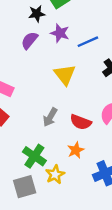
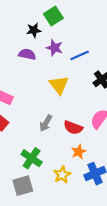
purple semicircle: (29, 40) -> (27, 54), turned 63
orange star: (76, 150) -> (79, 152), moved
yellow star: (55, 174) -> (62, 175), moved

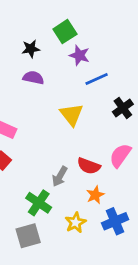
black star: (34, 30) -> (31, 49), moved
purple star: (55, 48) -> (79, 55), moved
gray arrow: (46, 123) -> (60, 176), moved

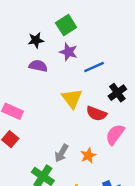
purple star: (79, 55) -> (68, 52), moved
red semicircle: (89, 166) -> (96, 114), moved
orange star: (95, 195) -> (88, 155), moved

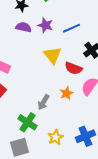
purple star: (68, 52) -> (45, 25), moved
orange star: (88, 155) -> (66, 93), moved

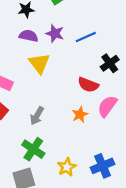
yellow triangle: (52, 55) -> (39, 63), moved
gray arrow: (43, 102) -> (37, 116), moved

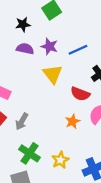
yellow triangle: (39, 63) -> (53, 74), moved
gray arrow: (37, 116) -> (22, 121), moved
yellow star: (67, 167) -> (60, 160), moved

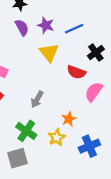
purple semicircle: (25, 49) -> (22, 27), turned 49
gray arrow: (22, 121) -> (37, 99), moved
orange star: (73, 121) -> (69, 119), moved

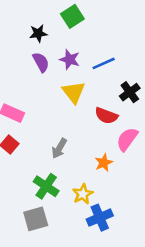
orange star: (69, 119) -> (104, 163), moved
blue cross: (89, 146) -> (100, 218), moved

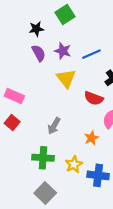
green cross: (46, 186) -> (43, 158), turned -30
blue cross: (100, 218) -> (98, 175), moved, turned 30
gray square: (36, 219) -> (45, 193), moved, turned -30

